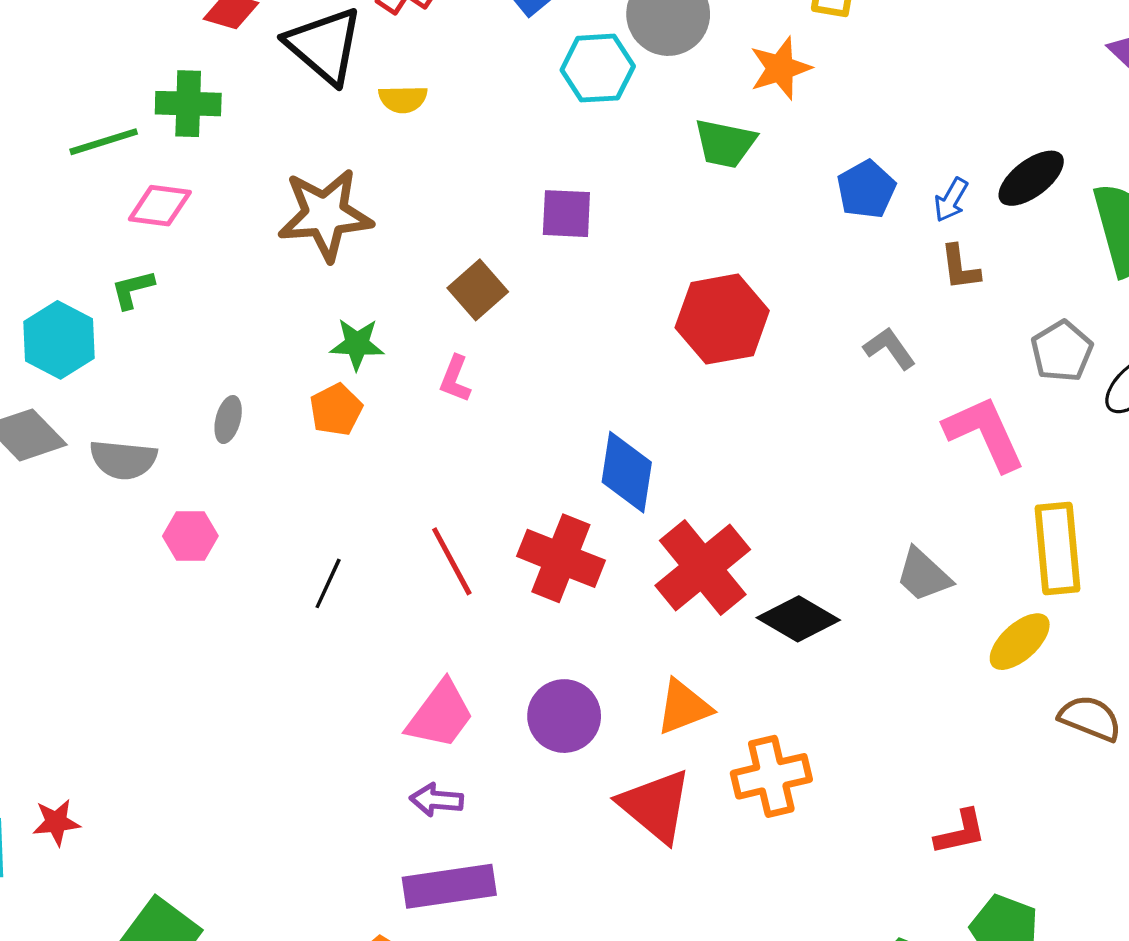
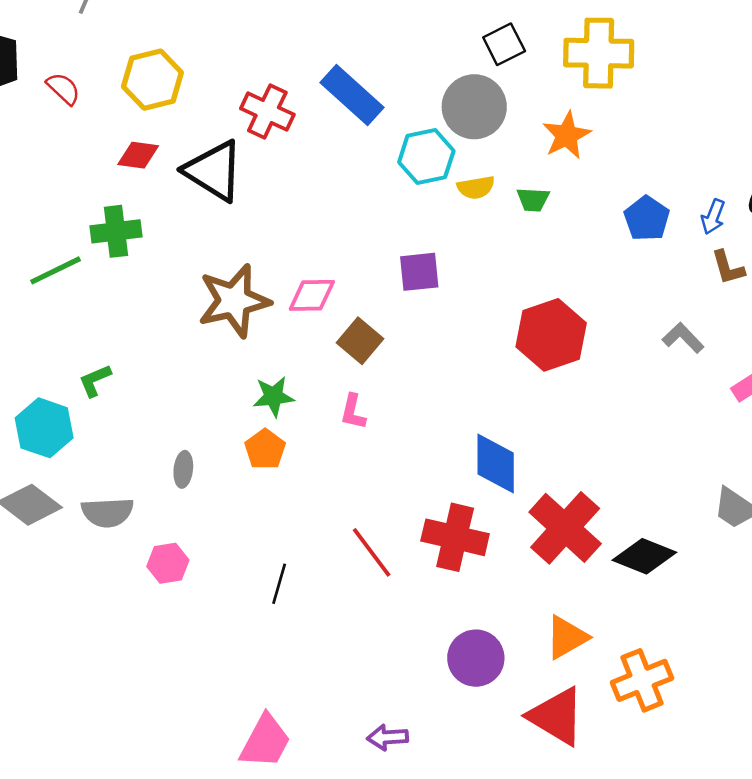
yellow semicircle: (403, 99) -> (476, 187), moved
green trapezoid: (725, 143) -> (533, 200), size x0.7
pink diamond: (160, 206) -> (312, 295), moved
pink trapezoid: (440, 715) -> (265, 741), moved

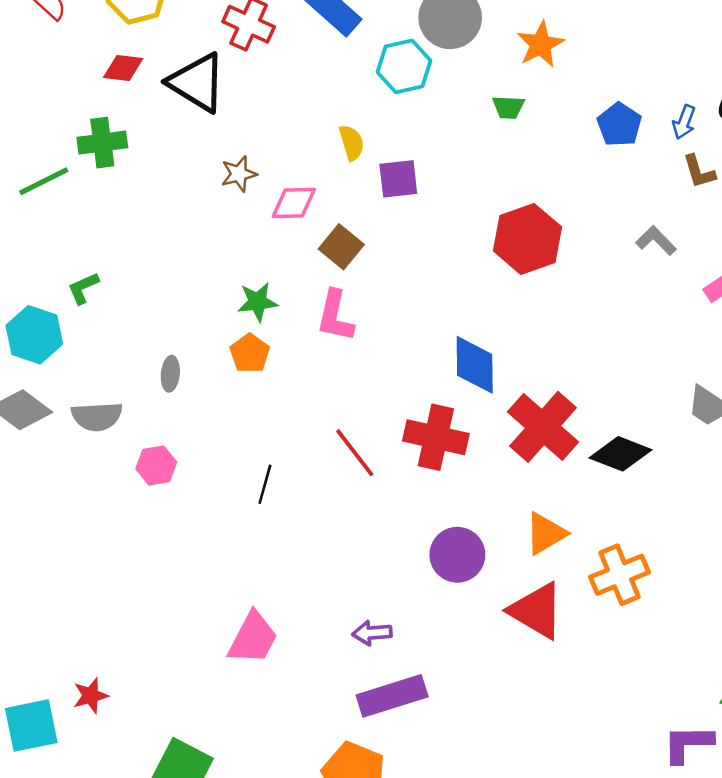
yellow semicircle: (476, 187) -> (352, 143), moved, turned -96
brown star: (234, 301) -> (239, 174), moved, size x0.5
pink L-shape: (353, 412) -> (335, 316), size x1.5

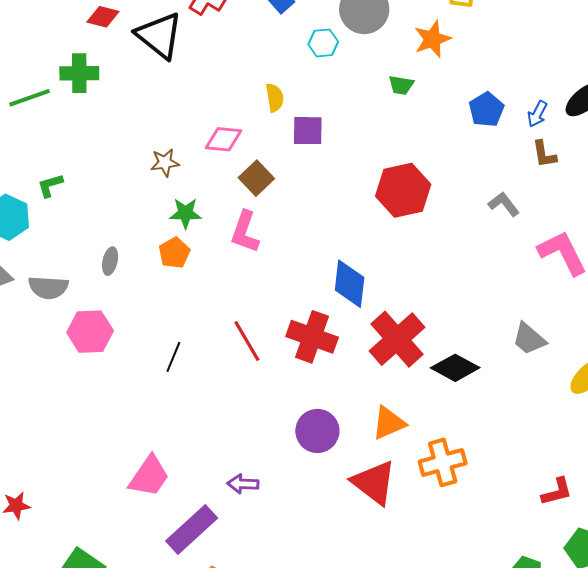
cyan hexagon: (404, 66) -> (323, 43), size x0.7
brown star: (239, 174) -> (165, 163), moved
pink hexagon: (156, 465) -> (90, 332), size x1.4
purple rectangle: (392, 696) -> (192, 529), moved, turned -32

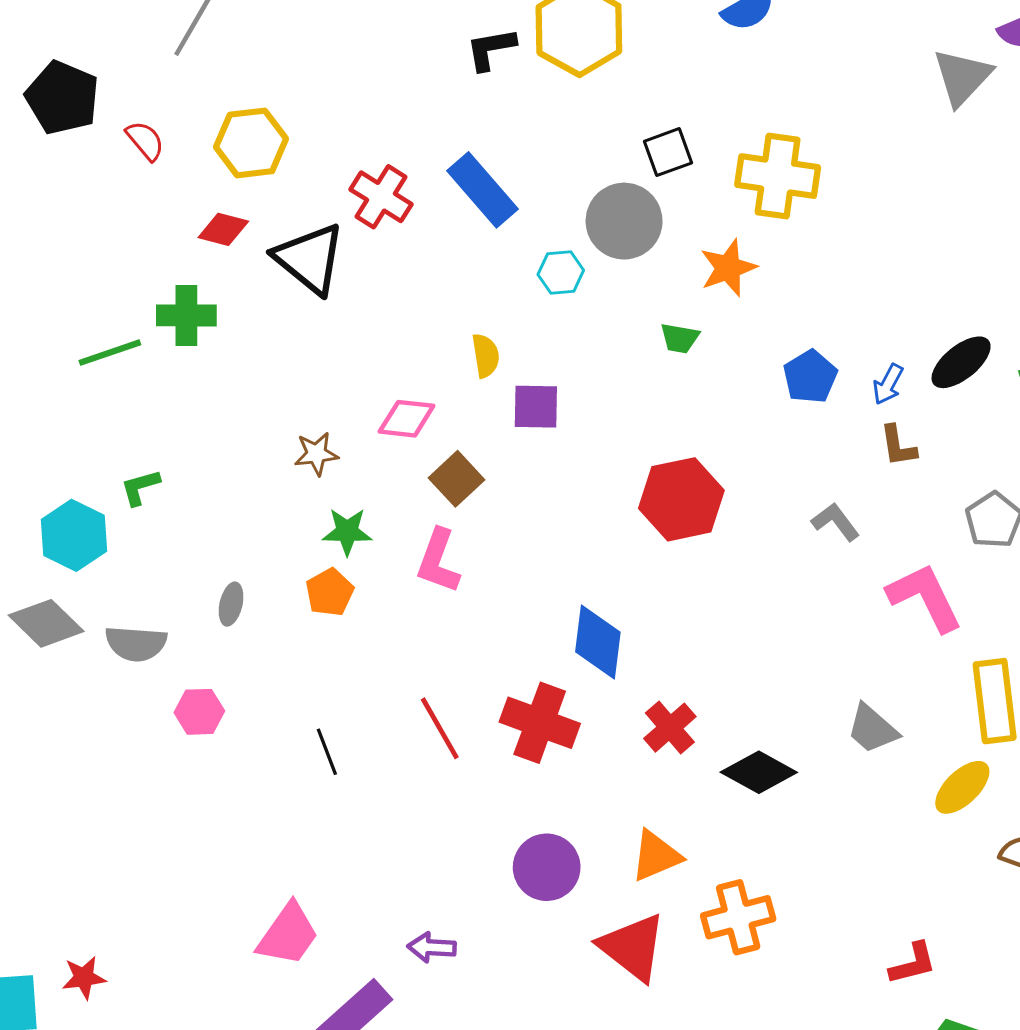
pink hexagon: (90, 332) -> (199, 712), size x0.7
red cross: (397, 339) -> (670, 728), size x0.6
black line: (173, 357) -> (327, 752), turned -44

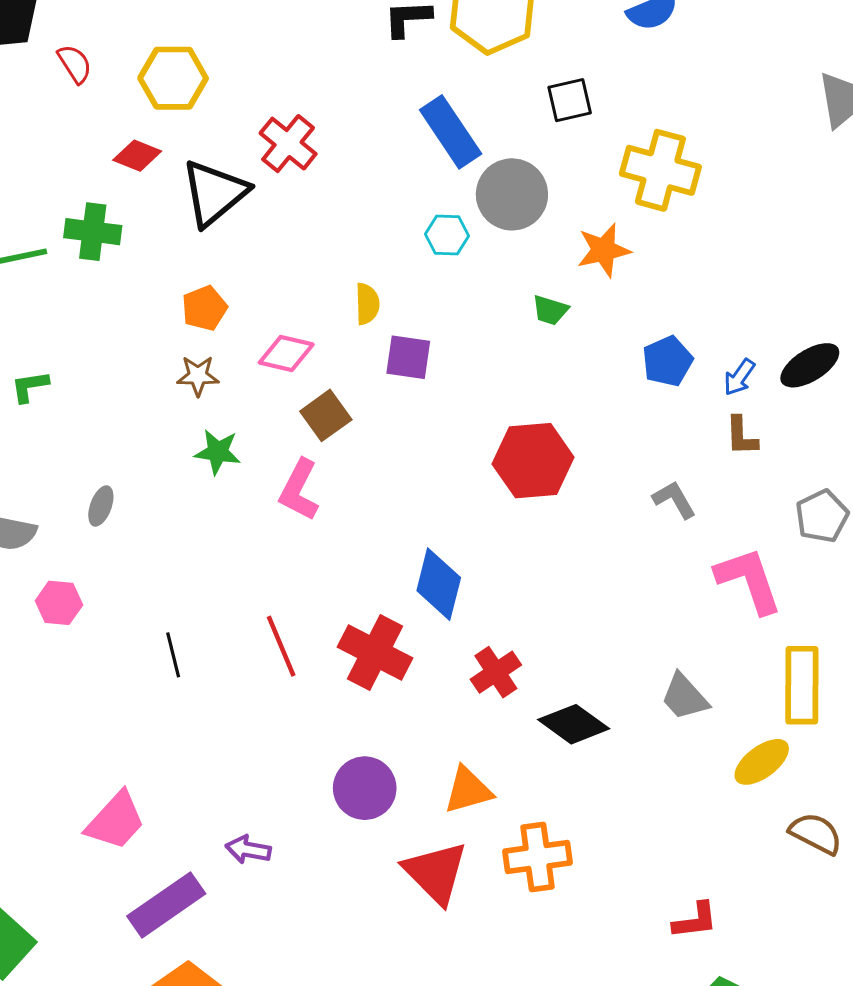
black square: (668, 152) -> (570, 100), moved
blue rectangle: (482, 190) -> (451, 132), moved
black triangle: (310, 259) -> (214, 193), turned 34
orange pentagon: (330, 592) -> (204, 308), moved

